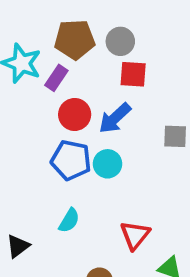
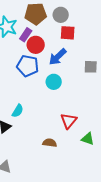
red circle: (75, 114) -> (36, 45), moved
blue pentagon: (71, 160) -> (28, 66), moved
cyan semicircle: (69, 220) -> (18, 111), moved

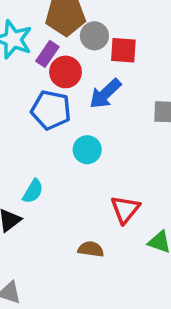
gray circle: (61, 15) -> (94, 36), moved
cyan circle: (54, 82) -> (87, 150), moved

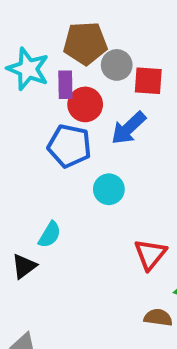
purple rectangle: (47, 54) -> (65, 85), turned -35
brown semicircle: (91, 249) -> (158, 317), moved

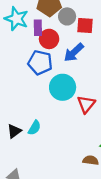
cyan circle: (109, 189) -> (63, 87), size x1.5
cyan semicircle: (50, 235) -> (34, 128), moved
red triangle: (150, 254) -> (86, 104), moved

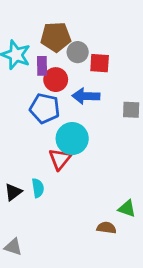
blue arrow: (74, 52) -> (86, 96), turned 45
red triangle: (86, 104) -> (60, 159), moved
cyan semicircle: (34, 128) -> (38, 188), turned -40

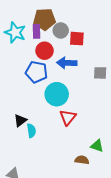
purple rectangle: (42, 66) -> (36, 31), moved
red triangle: (60, 159) -> (68, 117), moved
black triangle: (13, 192) -> (20, 120), moved

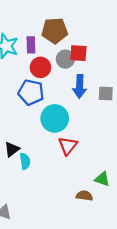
brown pentagon: (45, 19) -> (55, 31), moved
gray circle: (61, 30) -> (65, 59), moved
blue arrow: (67, 63) -> (80, 86), moved, turned -90

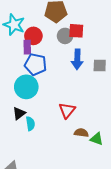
purple rectangle: (31, 45) -> (27, 47), moved
red circle: (40, 67) -> (33, 36), moved
cyan circle: (55, 118) -> (26, 87), moved
brown semicircle: (84, 196) -> (81, 133), moved

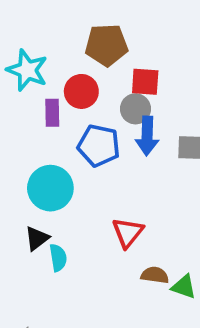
red circle: (33, 36) -> (81, 91), moved
gray circle: (65, 36) -> (135, 109), moved
blue pentagon: (35, 64) -> (99, 146), moved

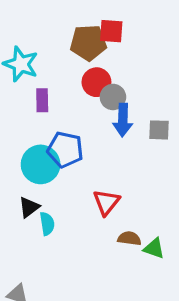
red square: (145, 82) -> (111, 31), moved
red circle: (81, 91) -> (96, 82), moved
blue pentagon: (99, 146) -> (65, 150), moved

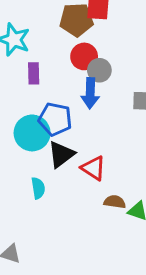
blue arrow: (123, 120) -> (90, 93), moved
red triangle: (106, 202) -> (93, 168), turned -36
black triangle: (29, 207) -> (61, 154), moved, size x1.4

